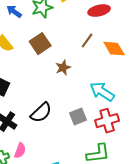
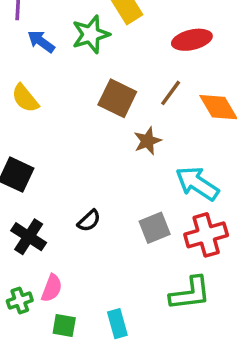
brown square: (40, 44) -> (117, 98), moved, turned -30
brown star: (63, 68) -> (148, 141), moved
black semicircle: (41, 113) -> (89, 221), size x0.6

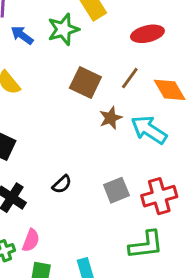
cyan arrow: (197, 183) -> (149, 130), moved

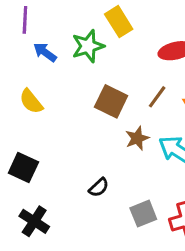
black semicircle: (62, 184) -> (99, 187), moved

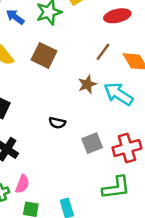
brown square: (111, 101) -> (44, 55), moved
black semicircle: (99, 187) -> (57, 123), turned 56

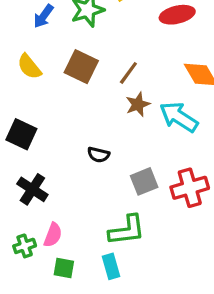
blue arrow: (15, 17) -> (43, 16), turned -90
brown line: (103, 52) -> (128, 73), moved
green L-shape: (116, 188) -> (127, 230), moved

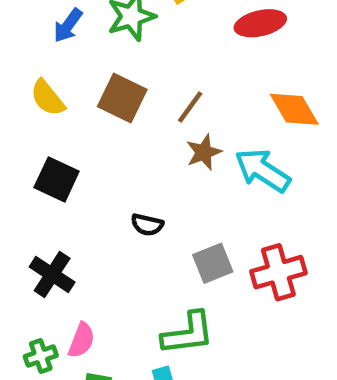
black square: (21, 134) -> (57, 179), moved

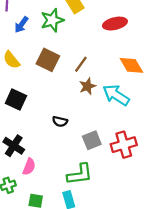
pink semicircle: (81, 340) -> (29, 167), moved

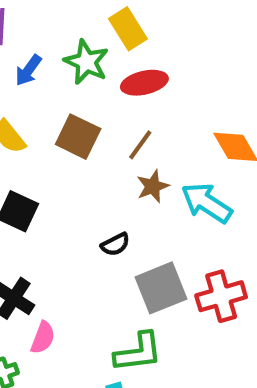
green star: (52, 20) -> (86, 62), turned -30
red ellipse: (115, 24) -> (144, 83), moved
black semicircle: (60, 121) -> (115, 244), moved, turned -40
gray square: (92, 140) -> (161, 288), size x1.4

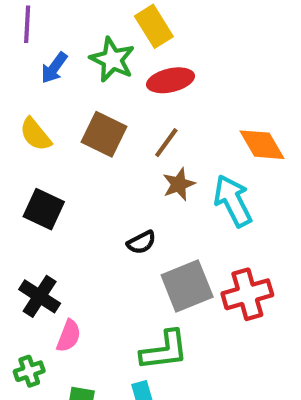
cyan arrow: (207, 203) -> (233, 201), turned 30

